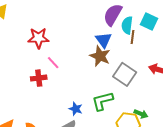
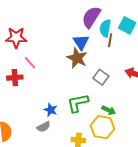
gray square: (125, 74) -> (101, 77), size x0.7
green arrow: (141, 114) -> (109, 110), moved

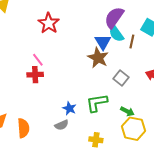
cyan semicircle: (105, 28) -> (116, 34), moved, turned -48
red star: (16, 38) -> (49, 23), moved, turned 30
pink line: (30, 63) -> (38, 60), moved
yellow hexagon: (103, 127) -> (133, 129), moved

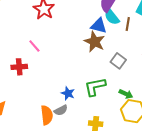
blue triangle: (103, 42) -> (99, 26), turned -42
red cross: (35, 75) -> (19, 67), moved
orange semicircle: (23, 128) -> (47, 115), moved

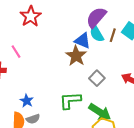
brown line: (128, 24) -> (113, 35), moved
blue star: (68, 93) -> (27, 101), moved
green arrow: (126, 94) -> (100, 112), size x1.6

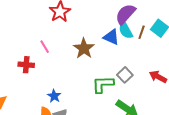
brown star: (76, 56) -> (84, 48), moved
green L-shape: (70, 100) -> (103, 84), moved

